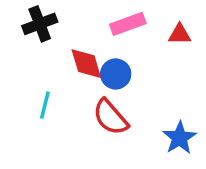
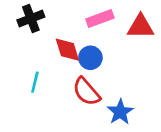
red triangle: (180, 34) -> (141, 27), size x1.5
blue star: (180, 138) -> (120, 112), moved

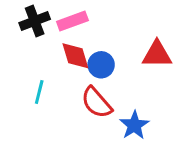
pink rectangle: (100, 19) -> (72, 21), moved
red triangle: (141, 27) -> (157, 54), moved

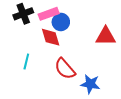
blue circle: (101, 65) -> (61, 22), moved
blue star: (134, 125) -> (90, 84), turned -30

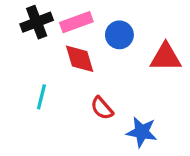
blue circle: (61, 22) -> (119, 35), moved
red semicircle: (65, 69) -> (102, 108), size x0.7

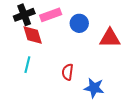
red diamond: (80, 59) -> (33, 35), moved
red semicircle: (102, 108) -> (68, 72), turned 49

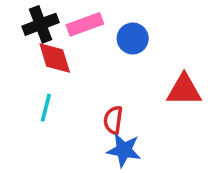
red triangle: (110, 38) -> (184, 90), moved
blue star: (94, 88) -> (124, 150), moved

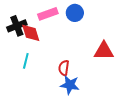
black cross: (41, 24) -> (17, 26), moved
blue circle: (133, 39) -> (75, 13), moved

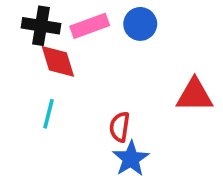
black cross: (17, 26) -> (41, 26), moved, turned 30
blue star: (70, 85) -> (131, 159), turned 30

